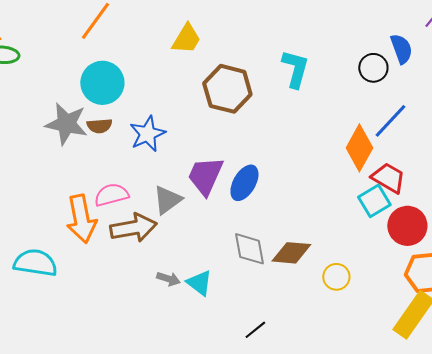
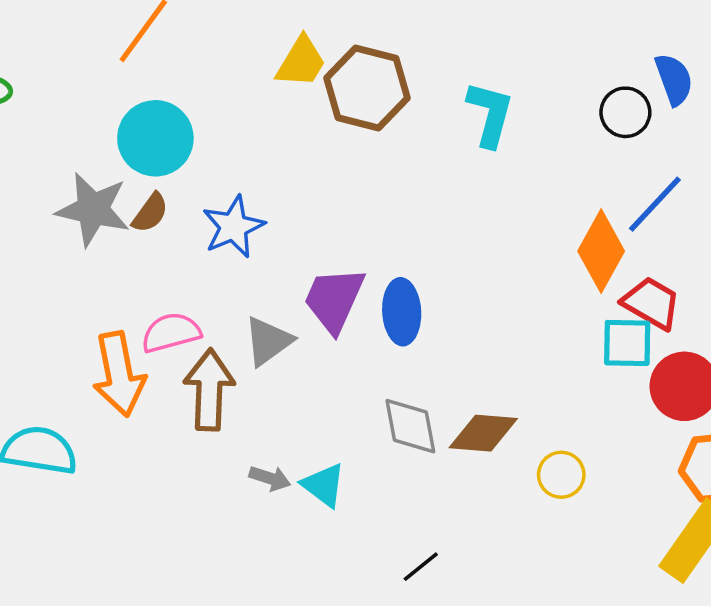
brown hexagon: (227, 89) -> (367, 88), moved
brown semicircle: (99, 126) -> (150, 213), turned -50
blue ellipse: (244, 183) -> (402, 312), turned -33
cyan square: (374, 201) -> (627, 343), turned 32
brown arrow: (133, 228) -> (209, 390), turned -78

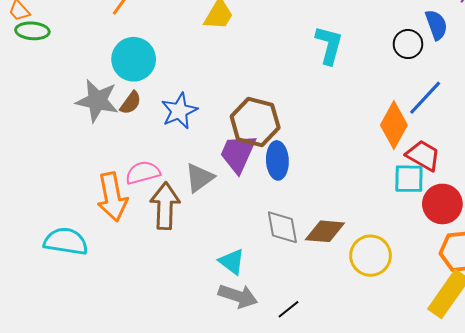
brown hexagon: (367, 88) -> (255, 122), moved
yellow circle: (561, 475) -> (371, 256), size x1.5
gray arrow: (270, 478) -> (238, 296), moved, size x1.6

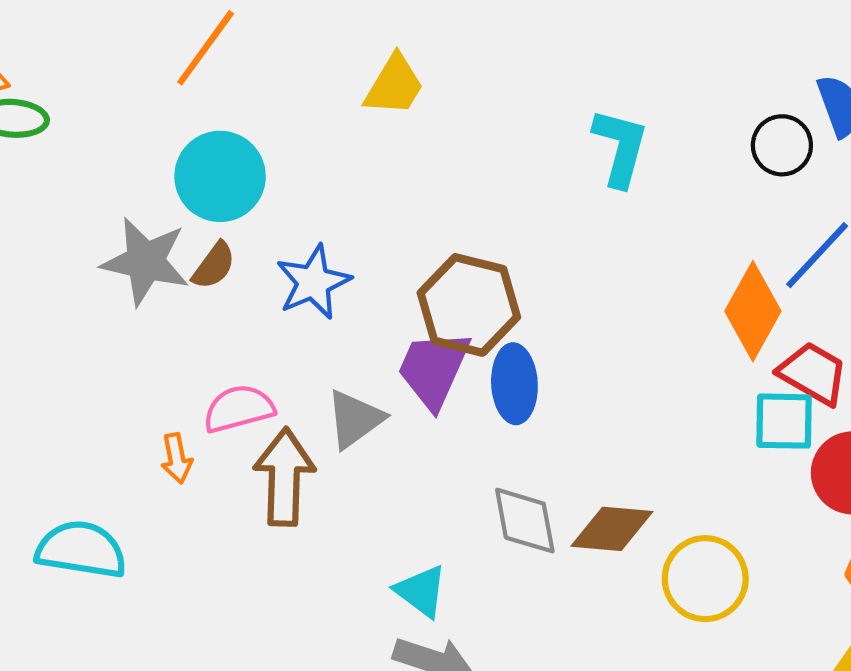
orange arrow: (112, 197) -> (177, 458), size x0.5

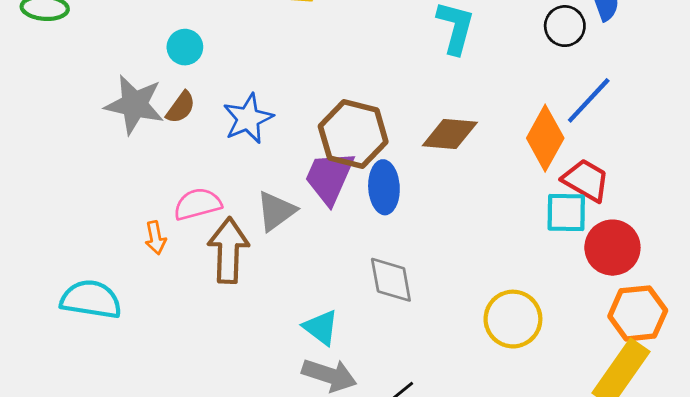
cyan circle: (220, 176) -> (185, 47), size x0.6
brown diamond: (612, 529) -> (450, 134), moved

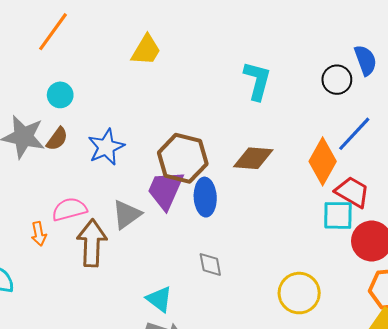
gray diamond: (391, 280) -> (210, 264), size x0.7

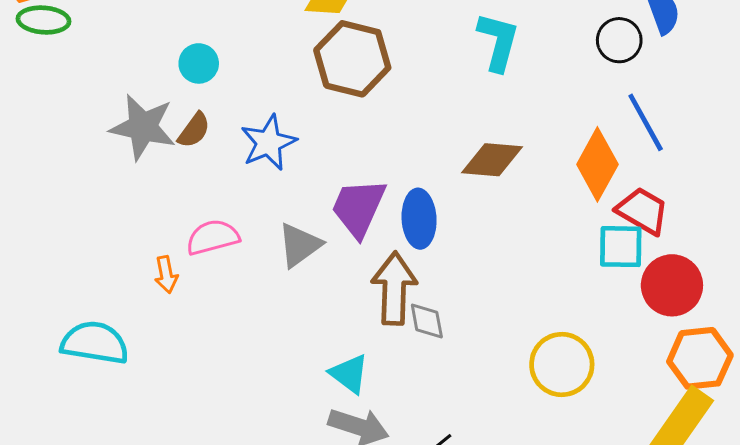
blue line: (354, 134) -> (646, 122), turned -72
brown hexagon: (183, 158) -> (352, 59), moved
brown arrow: (92, 243) -> (394, 288), moved

